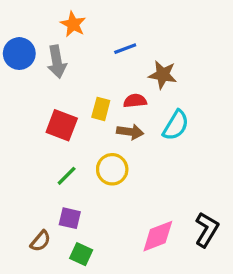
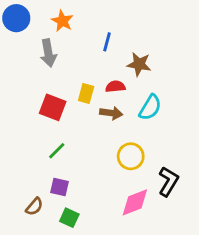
blue line: (125, 49) -> (107, 42), turned -54
blue circle: (19, 54) -> (16, 18), moved
yellow circle: (112, 169) -> (131, 156), moved
black L-shape: (207, 230) -> (168, 181), moved

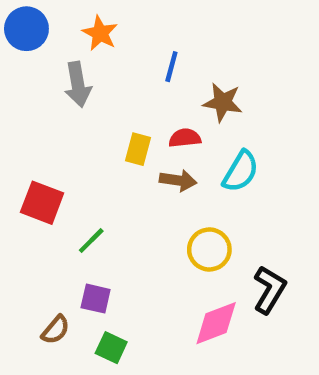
red square: (53, 107) -> (42, 203), moved

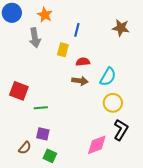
brown star: (223, 102) -> (121, 28), moved
yellow rectangle: (138, 149) -> (63, 50), moved
green line: (91, 241) -> (41, 108), turned 40
yellow circle: (209, 249) -> (113, 103), moved

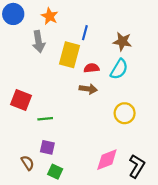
brown star: (121, 28) -> (122, 42), moved
yellow rectangle: (63, 50) -> (69, 55), size x1.6
cyan semicircle: (108, 77) -> (119, 69), moved
black L-shape: (121, 130) -> (137, 166), moved
brown semicircle: (25, 148) -> (28, 163), turned -72

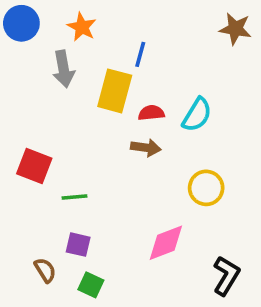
brown star: (122, 42) -> (235, 29), moved
pink diamond: (107, 160) -> (166, 243), moved

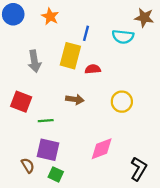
gray arrow: (63, 69) -> (34, 61), moved
cyan semicircle: (197, 115) -> (123, 37), moved, turned 65
brown arrow: (146, 148) -> (75, 99), moved
yellow circle: (206, 188) -> (122, 102), moved
purple square: (78, 245) -> (48, 150), size x1.5

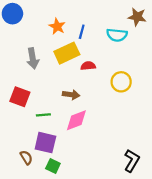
orange star: (50, 16) -> (57, 26), moved
yellow rectangle: (70, 56) -> (67, 53), turned 50
yellow circle: (122, 102) -> (121, 82), moved
pink diamond: (102, 149) -> (76, 120), moved

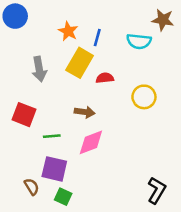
yellow rectangle: (67, 53) -> (80, 63), turned -35

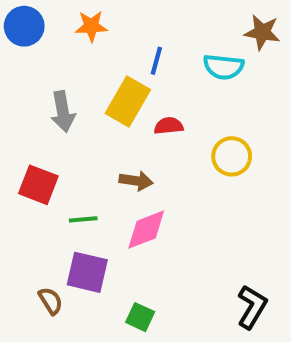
orange star: (68, 31) -> (91, 26), moved, turned -30
green square: (63, 197) -> (140, 317), moved

